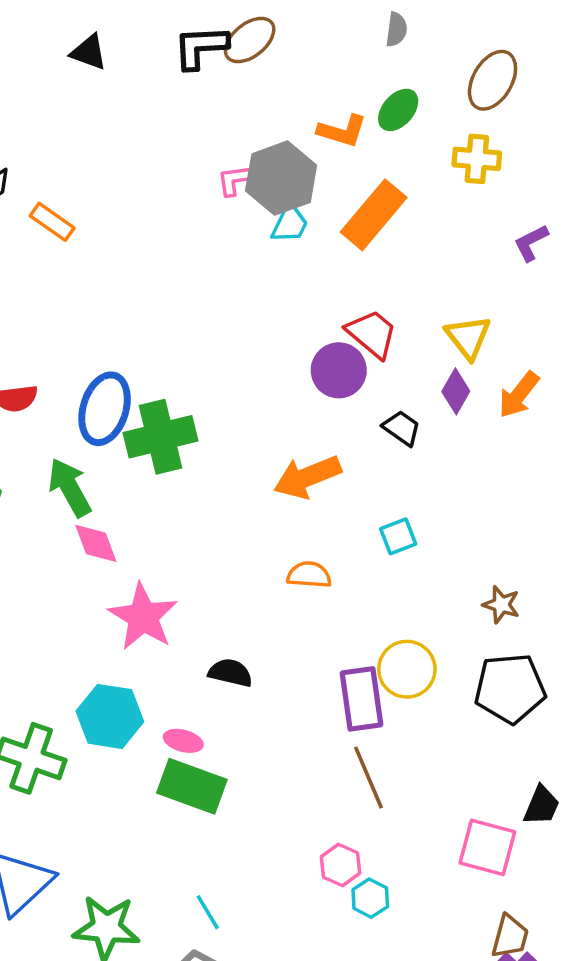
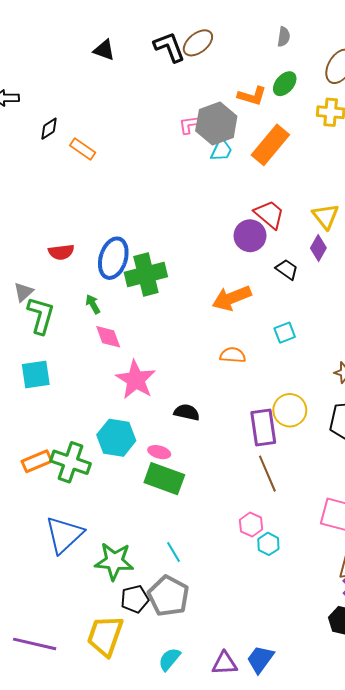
black L-shape: (201, 47) -> (169, 47), turned 72
green arrow: (70, 487) -> (93, 304), size x0.6

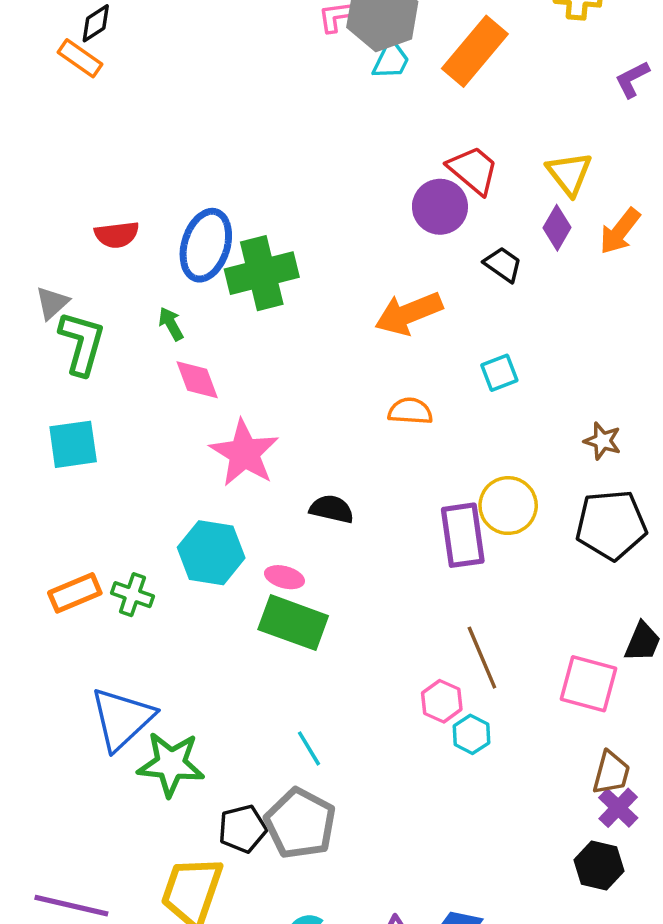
orange rectangle: (83, 149) -> (80, 58), moved
green cross: (70, 462) -> (132, 595), size x0.6
brown line: (267, 474) -> (482, 658), moved
green star: (114, 561) -> (171, 764), moved

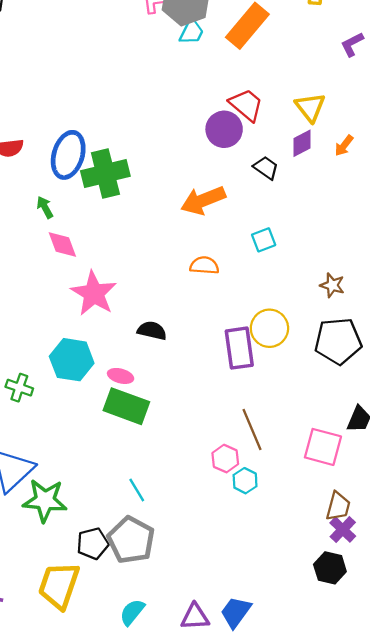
purple diamond: (557, 228) -> (302, 143), turned 32
orange arrow: (620, 231) -> (344, 146), size x0.7

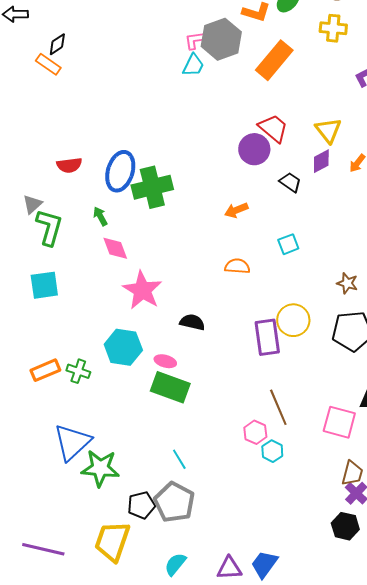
cyan trapezoid: (192, 32) -> (193, 65), moved
orange arrow: (203, 200) -> (236, 210), size x0.6

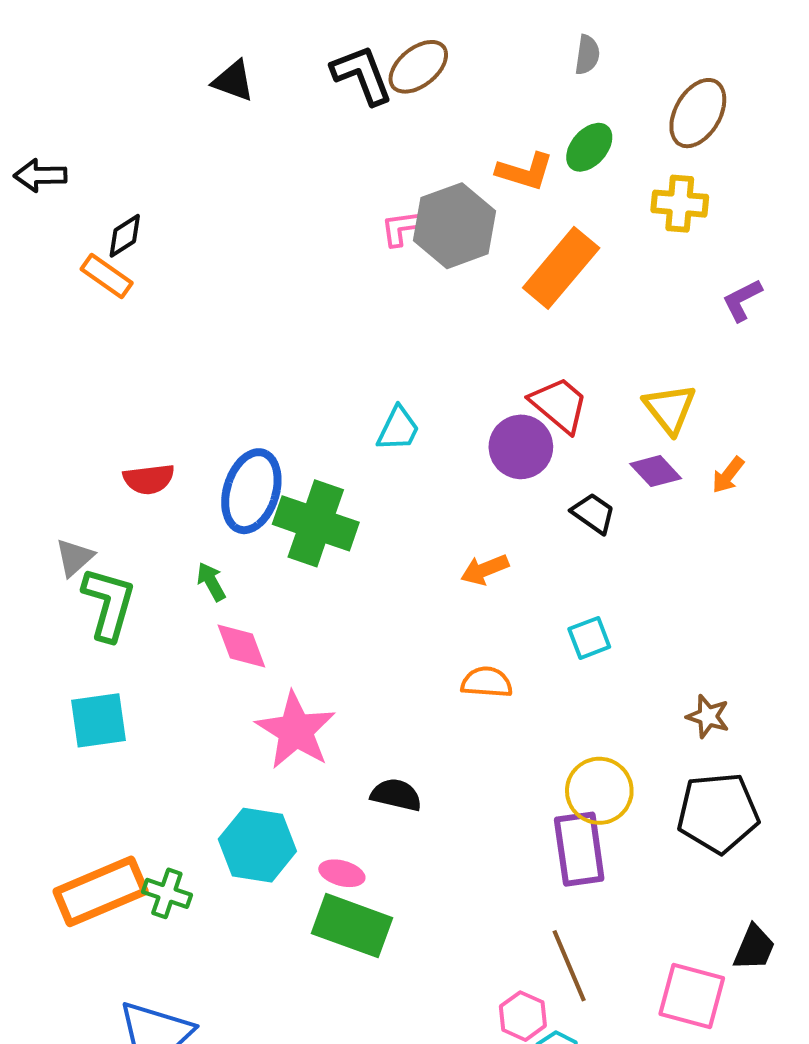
cyan trapezoid: (193, 65) -> (398, 429), moved
purple diamond: (321, 161) -> (656, 471), turned 75
green cross: (152, 187) -> (316, 523), turned 33
purple rectangle: (267, 337) -> (579, 849), moved
orange rectangle: (45, 370) -> (101, 891), size x1.5

